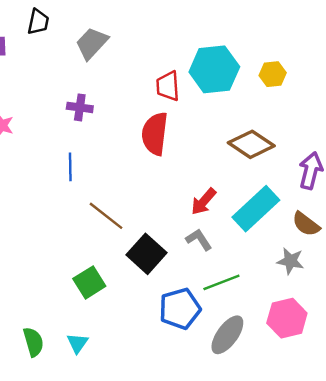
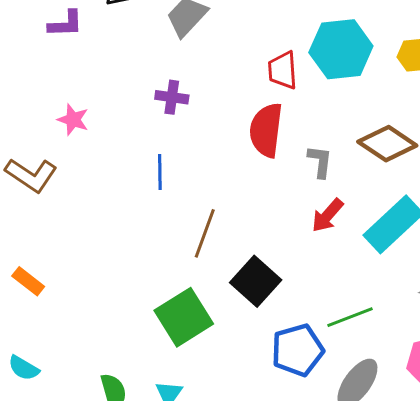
brown line: (106, 216) -> (205, 233), turned 72
gray L-shape: (199, 240) -> (320, 162), moved, turned 40
green square: (89, 282) -> (184, 317), size x1.4

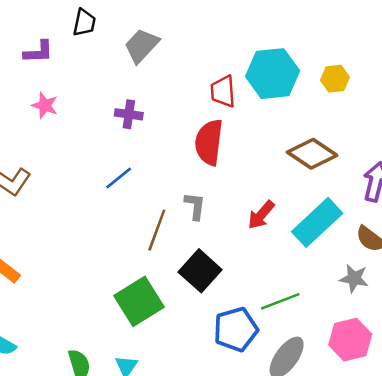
pink star: (73, 120) -> (45, 105), moved
gray L-shape: (320, 162) -> (195, 206), moved
blue line: (160, 172) -> (119, 178), turned 52

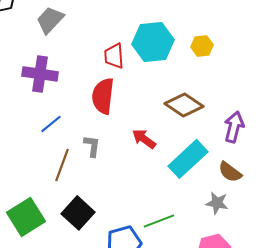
purple cross: (129, 114) -> (40, 74), size x1.6
blue line: (119, 178) -> (51, 124), moved
red arrow: (261, 215) -> (144, 139), moved, turned 85
black square: (200, 271) -> (78, 213), moved
green square: (139, 301) -> (26, 217), moved

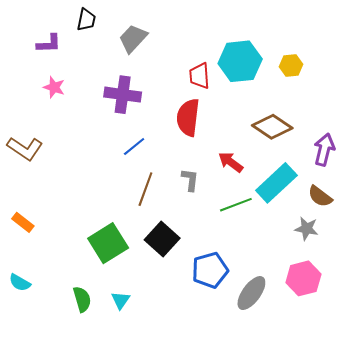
gray L-shape: (92, 146) -> (190, 180), moved
green line: (159, 221) -> (236, 205), moved

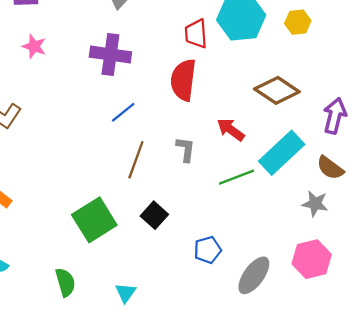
black square: (162, 239) -> (154, 215), size x0.7
blue pentagon: (210, 270) -> (208, 250), size x0.7
cyan triangle: (121, 300) -> (126, 293), moved

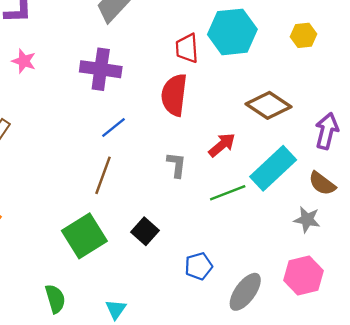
yellow hexagon: (298, 22) -> (303, 35), moved
red arrow: (231, 130) -> (222, 145), turned 104
brown line: (136, 160) -> (103, 175), moved

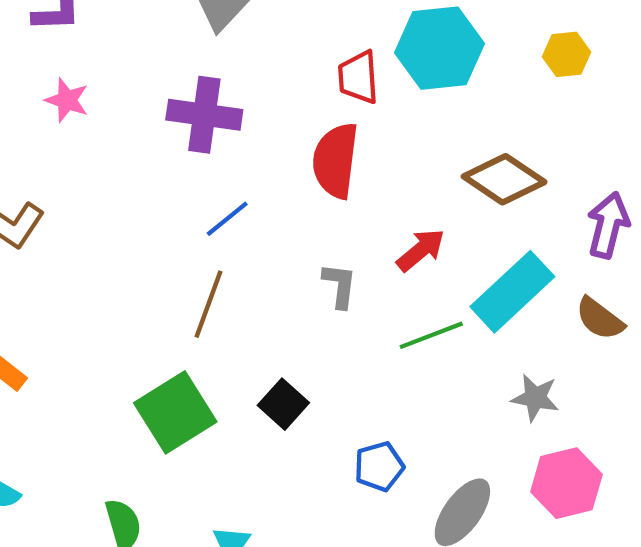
gray star: (307, 220) -> (535, 398), moved

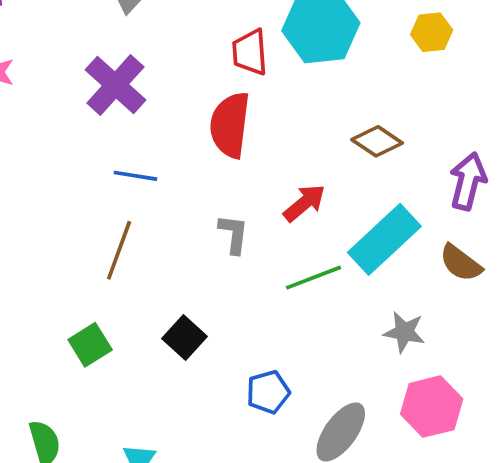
purple cross: (204, 115) -> (115, 85), turned 34
brown diamond: (504, 179) -> (377, 141), size x0.7
blue line: (227, 219) -> (135, 176), turned 48
green square: (175, 412) -> (90, 345), size x0.6

